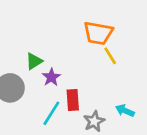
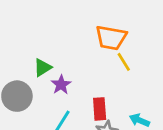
red rectangle: (73, 100) -> (100, 109), moved

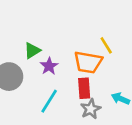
orange trapezoid: (111, 38) -> (88, 62), moved

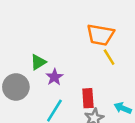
orange trapezoid: (88, 62) -> (100, 35), moved

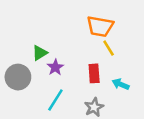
red rectangle: (88, 98) -> (94, 73), moved
cyan arrow: (123, 108) -> (121, 84), moved

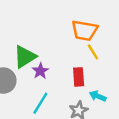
green triangle: (40, 53) -> (25, 57), size x1.5
cyan arrow: (121, 84) -> (98, 96), moved

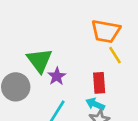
green triangle: (25, 57) -> (40, 60), turned -35
cyan arrow: (98, 96) -> (95, 104), moved

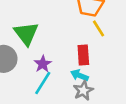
purple star: (57, 76) -> (43, 64), moved

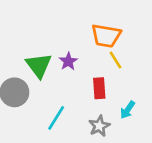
purple star: (43, 64) -> (68, 61), moved
cyan arrow: (79, 75) -> (128, 110), moved, turned -78

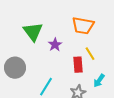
yellow line: (115, 60) -> (90, 54), moved
green triangle: (39, 65) -> (33, 32), moved

